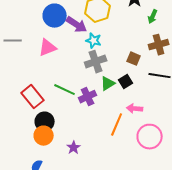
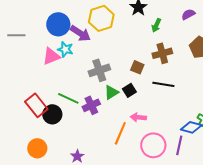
gray line: (13, 41) -> (16, 35), moved
cyan star: (94, 41) -> (65, 49), moved
black circle: (45, 122) -> (52, 114), moved
orange circle: (44, 136) -> (37, 148), moved

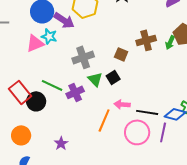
green arrow: (156, 25) -> (170, 42), moved
black line: (163, 84) -> (147, 112), moved
green triangle: (111, 92) -> (95, 79), turned -42

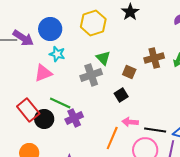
purple arrow: (64, 20) -> (23, 38), moved
pink triangle: (35, 43) -> (43, 73), moved
green triangle: (95, 79) -> (103, 58), moved
purple cross: (75, 92) -> (74, 118), moved

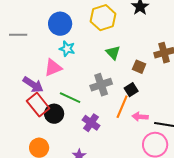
purple arrow: (23, 38) -> (33, 85), moved
gray cross: (91, 75) -> (101, 85), moved
purple cross: (74, 118) -> (91, 123), moved, turned -30
orange line: (112, 138) -> (122, 107), moved

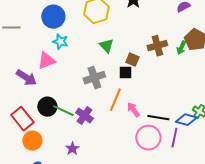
black square: (131, 90) -> (125, 73), moved, turned 32
green line: (70, 98) -> (63, 111), moved
red rectangle: (38, 105) -> (22, 119), moved
pink arrow: (140, 117) -> (133, 110), turned 49

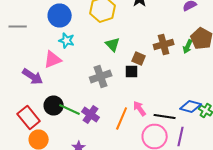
orange line: (115, 100) -> (122, 118), moved
blue diamond: (186, 120) -> (191, 106), moved

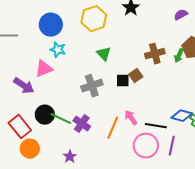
brown square: (139, 58) -> (136, 76), moved, turned 32

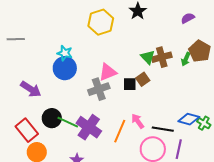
blue circle: (51, 25) -> (65, 68), moved
green triangle: (104, 54) -> (148, 57), moved
pink triangle: (44, 69) -> (108, 72), moved
purple cross: (82, 124) -> (89, 127), size x1.4

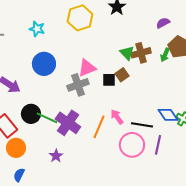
purple semicircle: (188, 18) -> (163, 23), moved
cyan star: (65, 53) -> (37, 29), moved
blue diamond: (189, 119) -> (168, 115), turned 40

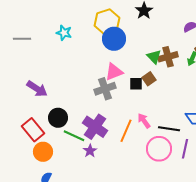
blue circle: (44, 64) -> (114, 39), moved
green line: (47, 118) -> (74, 136), moved
purple star: (56, 156) -> (90, 151), moved

